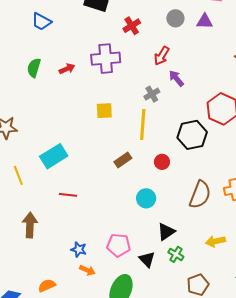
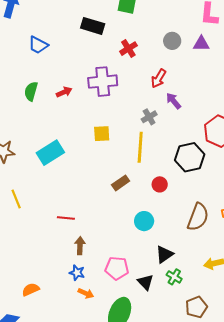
cyan rectangle: (54, 156) -> (50, 153), moved
brown arrow: (30, 225) -> (80, 246), moved, size x0.7
orange semicircle: (47, 286) -> (31, 289), moved

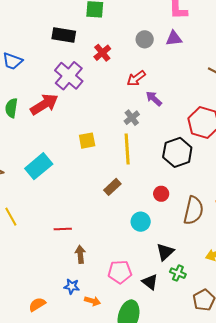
red arrow: (159, 78) -> (136, 78), turned 30
purple cross: (103, 82) -> (69, 76), moved, turned -36
red arrow: (64, 92) -> (44, 104), size x1.8
red circle: (160, 184) -> (161, 194), moved
blue star: (77, 273) -> (72, 286), moved

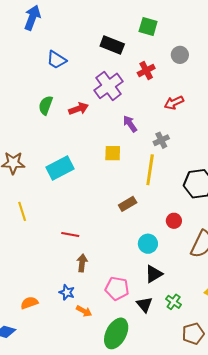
gray circle: (145, 39) -> (180, 55), moved
purple arrow: (154, 99) -> (130, 124), moved
red arrow: (44, 104) -> (79, 109), size x0.7
black triangle: (165, 252) -> (154, 274), moved

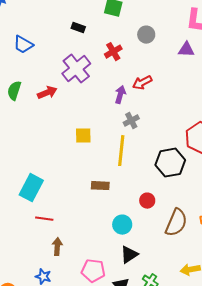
black rectangle: (112, 45) -> (78, 28), size x0.6
purple arrow: (130, 124) -> (120, 95), moved, turned 54
cyan rectangle: (60, 168) -> (31, 188), moved, turned -32
brown rectangle: (128, 204) -> (100, 186), turned 36

